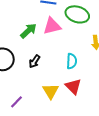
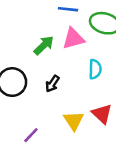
cyan semicircle: (72, 61) -> (95, 69), moved

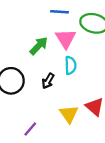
pink triangle: (73, 39) -> (66, 39), turned -45
cyan semicircle: (95, 69) -> (71, 65), moved

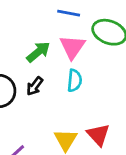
black arrow: (48, 81) -> (35, 86), moved

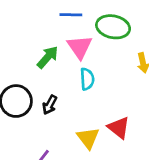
black arrow: (35, 86) -> (50, 105), moved

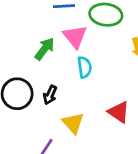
yellow triangle: (88, 138) -> (73, 123), moved

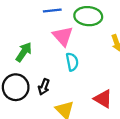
green arrow: (45, 49) -> (24, 52), moved

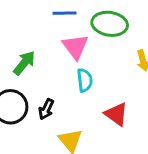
red triangle: (103, 99) -> (116, 114), moved

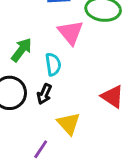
cyan semicircle: (85, 80) -> (53, 64), moved

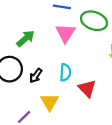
cyan semicircle: (53, 64) -> (65, 72), moved

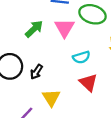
green arrow: (26, 38) -> (34, 29), moved
cyan semicircle: (65, 72) -> (81, 57), moved, turned 72

